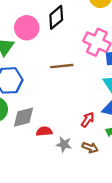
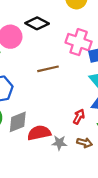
black diamond: (56, 17) -> (37, 23), turned 75
red semicircle: (44, 131) -> (39, 133), size x1.5

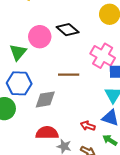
red arrow: (79, 117) -> (88, 126), turned -112
gray diamond: (18, 122) -> (45, 99), moved

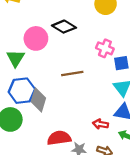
pink cross: (103, 56) -> (105, 48), size x0.7
gray diamond: (45, 99) -> (38, 100), moved, turned -55

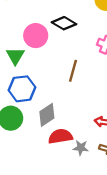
brown line: (72, 74) -> (73, 71), turned -65
gray diamond: (38, 100) -> (47, 115), moved, turned 40

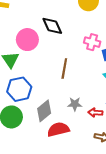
black diamond: (64, 23) -> (52, 26), turned 40
gray star: (81, 148) -> (75, 104), moved

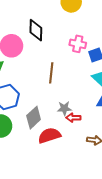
black diamond: (52, 26) -> (36, 30), turned 30
red arrow: (95, 113) -> (73, 118), moved

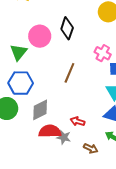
gray star: (64, 108) -> (64, 137), moved

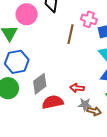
brown line: (69, 73) -> (71, 34), moved
gray star: (64, 137) -> (85, 105), moved

